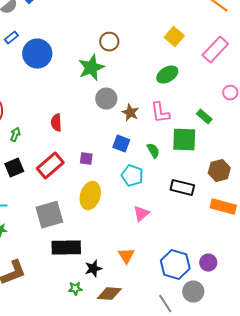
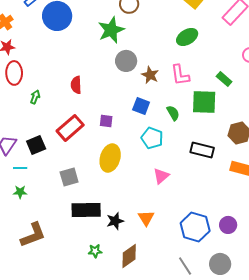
black square: (14, 168) -> (36, 145), moved
gray square: (49, 215) -> (69, 177), size x0.7
black star: (93, 269) -> (115, 221), moved
gray circle: (193, 292) -> (220, 264), moved
brown diamond: (109, 294) -> (129, 256), turned -40

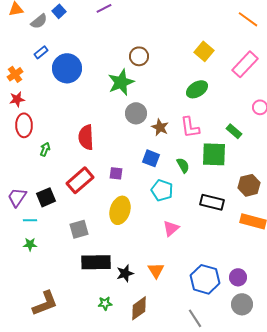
red semicircle: (76, 85) -> (86, 137), size x1.4
brown L-shape: (33, 235) -> (45, 303), moved
gray circle: (220, 264) -> (242, 304), moved

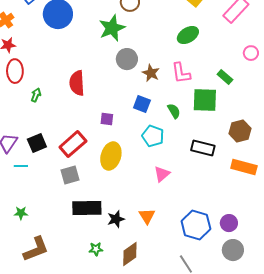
red rectangle: (80, 180) -> (73, 144), moved
green star: (30, 244) -> (21, 213), moved

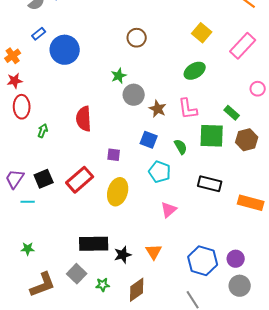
green star: (112, 28) -> (119, 76), moved, size x0.6
brown hexagon: (240, 131) -> (247, 140), moved
gray square: (70, 175) -> (77, 274), moved, turned -30

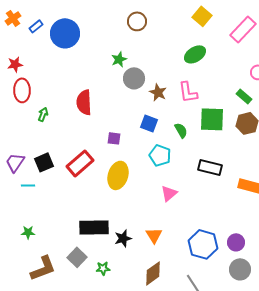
blue rectangle: (39, 34) -> (36, 26), moved
orange cross: (13, 56) -> (13, 18), moved
green rectangle: (232, 113) -> (244, 96), moved
brown diamond: (137, 290) -> (153, 273), moved

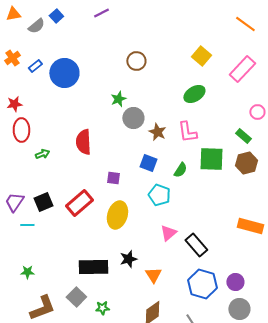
green arrow: (43, 114) -> (42, 154), turned 48
green semicircle: (181, 130) -> (180, 170), turned 63
black rectangle: (210, 167) -> (196, 245), moved, turned 35
black star: (123, 238) -> (128, 259), moved

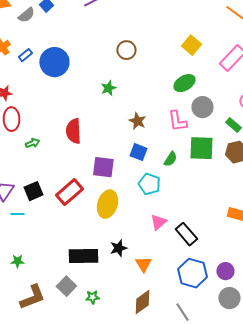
gray circle: (133, 118) -> (202, 107), moved
brown star: (157, 132) -> (137, 121), moved
purple square: (113, 178) -> (103, 167), size x1.6

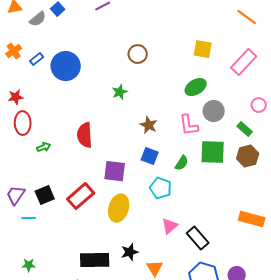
yellow square: (191, 45) -> (203, 49), turned -30

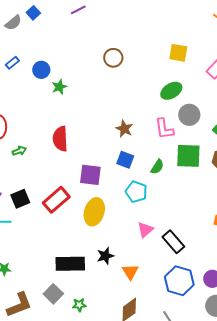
blue circle: (66, 66) -> (41, 70), size x0.6
green star: (120, 92) -> (59, 87), moved

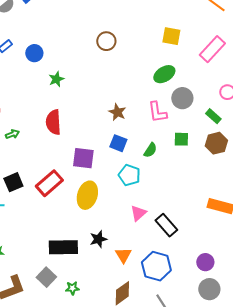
green star: (59, 87) -> (56, 79), moved
green square: (188, 156) -> (181, 139), size x0.6
blue hexagon: (179, 281) -> (156, 266), moved

